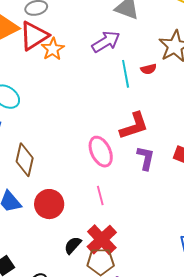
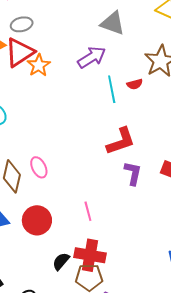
pink ellipse: (101, 152) -> (39, 167), moved, size x0.7
red cross: (102, 240) -> (90, 255), turned -36

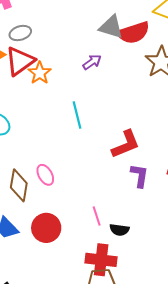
purple arrow: (92, 57) -> (92, 62), size x0.7
red semicircle: (135, 84) -> (133, 33), moved, size x2.0
cyan line: (112, 89) -> (77, 115), moved
black semicircle: (61, 261) -> (119, 230), moved, turned -120

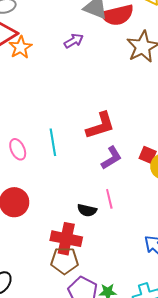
cyan line: (77, 115) -> (53, 142), moved
purple L-shape: (139, 176) -> (111, 158), turned 45
pink line: (97, 216) -> (109, 199), moved

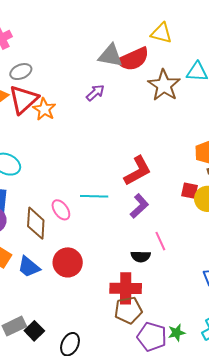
cyan line: (53, 142) -> (94, 196), turned -68
purple L-shape: (111, 158) -> (139, 206), moved

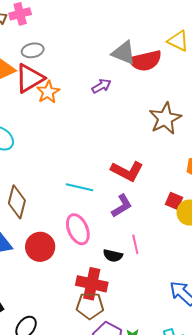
brown star: (164, 85) -> (165, 118), moved
red L-shape: (138, 171) -> (127, 171), turned 44
pink ellipse: (61, 210) -> (78, 229), moved, size x1.4

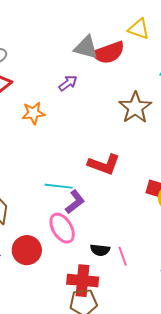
orange star: (48, 92) -> (33, 113), moved, turned 30
purple L-shape: (122, 206) -> (75, 202), moved
pink line: (135, 244) -> (123, 256), moved

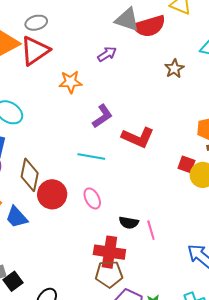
brown star: (135, 108) -> (174, 69), moved, size x0.6
purple L-shape: (75, 202) -> (102, 116), moved
pink ellipse: (62, 228) -> (92, 198), size x0.7
red circle: (27, 250) -> (52, 194), moved

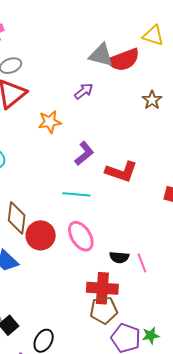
pink ellipse: (92, 198) -> (81, 236), size x1.4

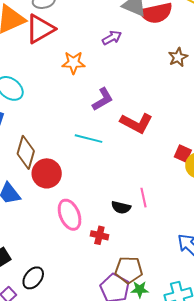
pink ellipse: (81, 236) -> (70, 215), moved
pink line: (142, 263) -> (144, 198), moved
red cross: (102, 288) -> (99, 235), size x0.6
brown pentagon: (104, 310) -> (129, 270), moved

